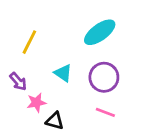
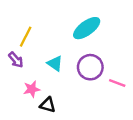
purple arrow: (18, 81) -> (16, 60), moved
pink line: (105, 112) -> (117, 83), moved

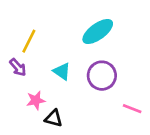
pink line: (117, 83) -> (132, 109), moved

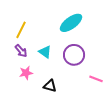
purple arrow: (18, 67) -> (21, 51), moved
black triangle: (54, 118) -> (50, 86), moved

